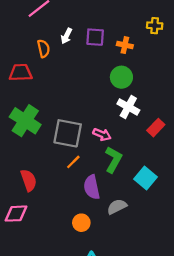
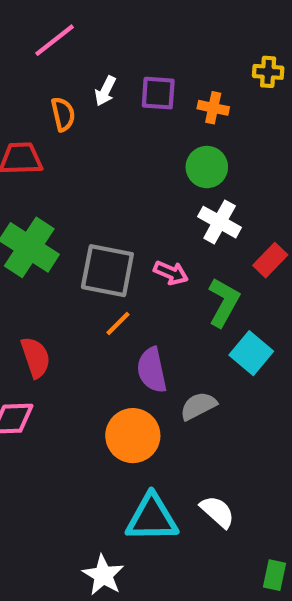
green L-shape: (113, 160) -> (224, 302), moved
orange circle: (81, 223) -> (133, 436), size x1.6

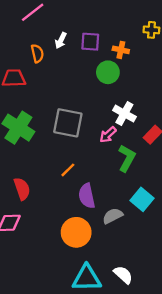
green circle: (207, 167) -> (108, 72), moved
gray square: (107, 271) -> (68, 123), moved
pink arrow: (171, 273) -> (108, 135), moved, turned 114
cyan square: (251, 353) -> (142, 199), moved

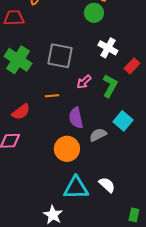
pink arrow: (108, 135) -> (84, 82), moved
orange line: (68, 170) -> (52, 96), moved, turned 40
red semicircle: (22, 189) -> (21, 112), turned 72

